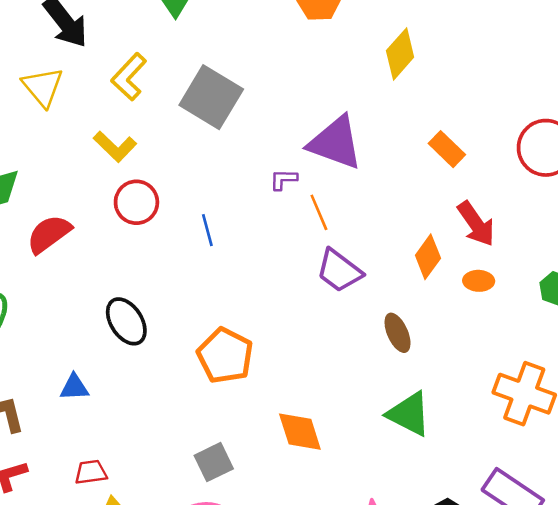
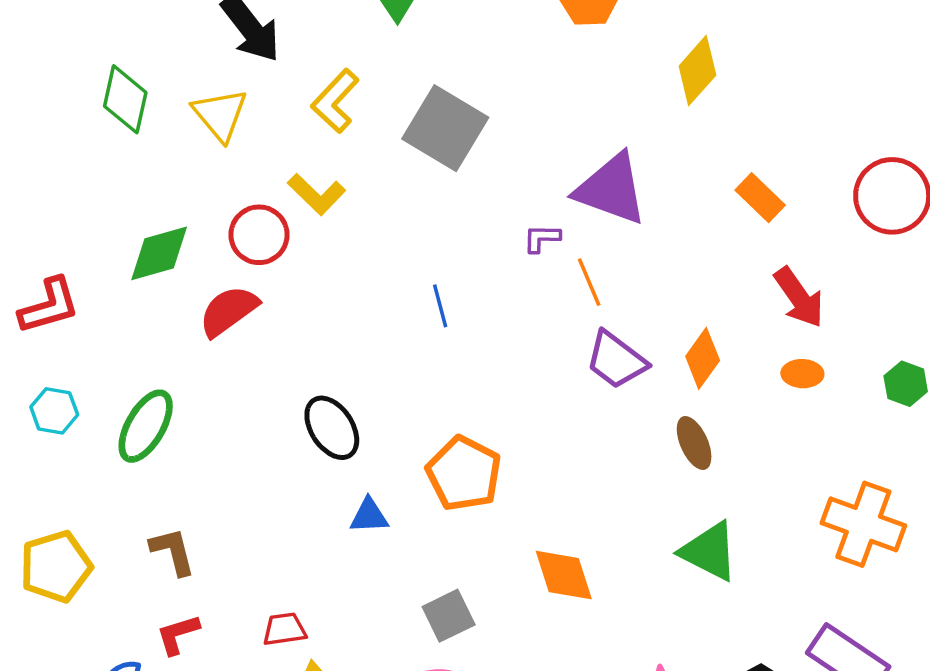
red circle: (136, 202) -> (259, 235), moved
orange diamond: (428, 257) -> (703, 358), moved
blue triangle: (74, 387) -> (369, 516), moved

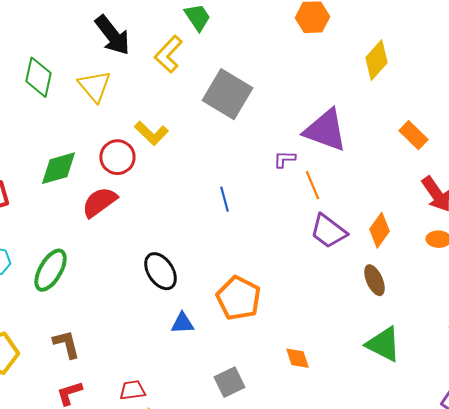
yellow L-shape: (335, 101) -> (168, 54), moved
orange diamond: (564, 575) -> (297, 358), size x0.7

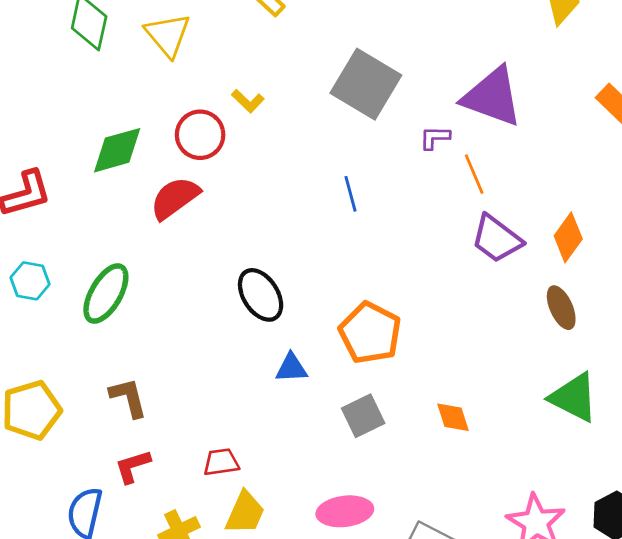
gray square: (227, 94) -> (366, 84), moved
yellow L-shape: (151, 133) -> (248, 101), size x0.7
gray square: (229, 382) -> (363, 416), moved

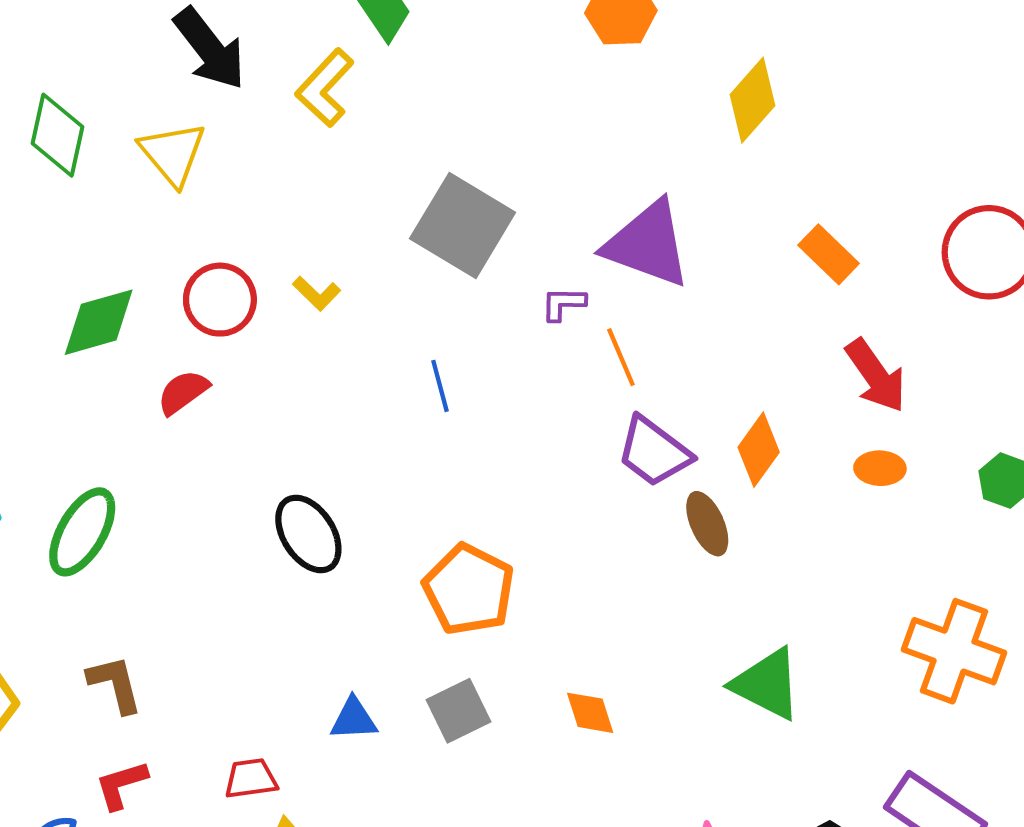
yellow L-shape: (248, 101) -> (317, 293), moved
red semicircle: (175, 198) -> (183, 392), size x0.7
brown ellipse: (561, 308) -> (707, 524), moved
blue triangle: (291, 368) -> (354, 719), moved

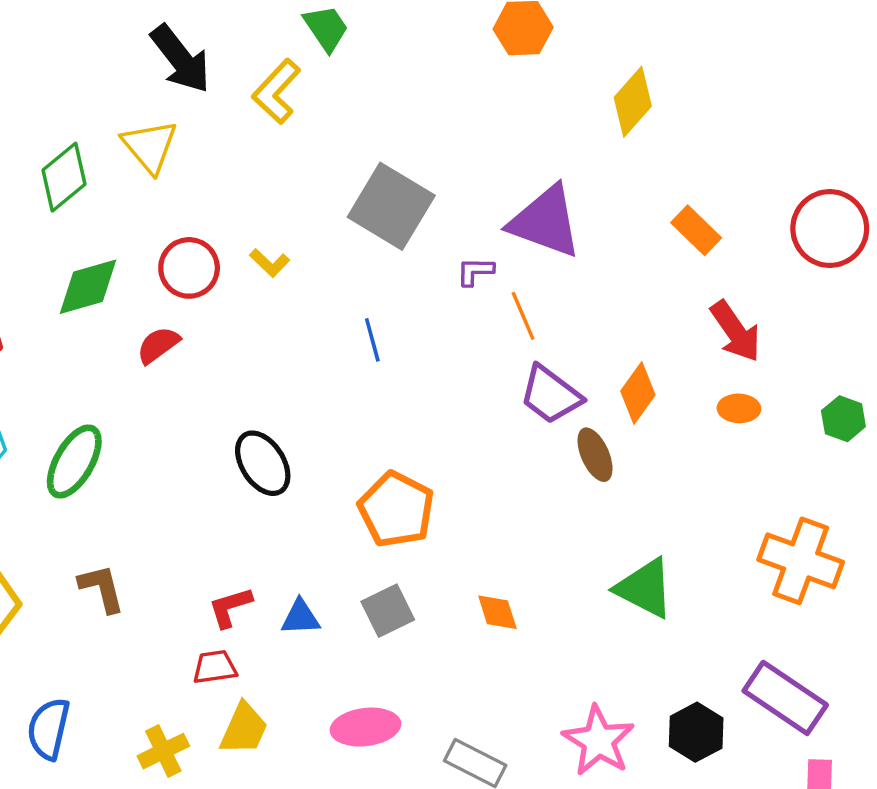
green diamond: (58, 135) -> (64, 177), moved, turned 38
red L-shape: (121, 785) -> (230, 607), moved

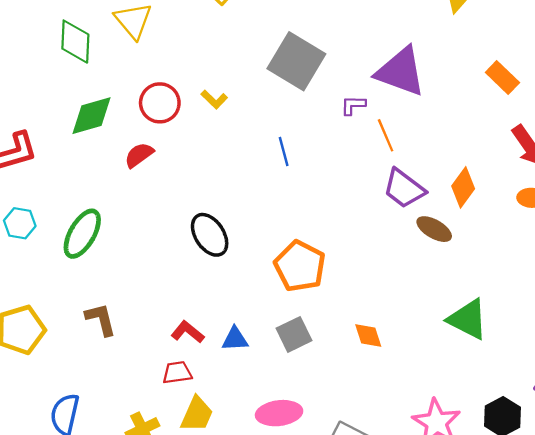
green diamond: (64, 177) -> (75, 42), turned -48
brown ellipse: (595, 455) -> (434, 229), turned -36
red L-shape: (230, 607) -> (188, 332), turned 56

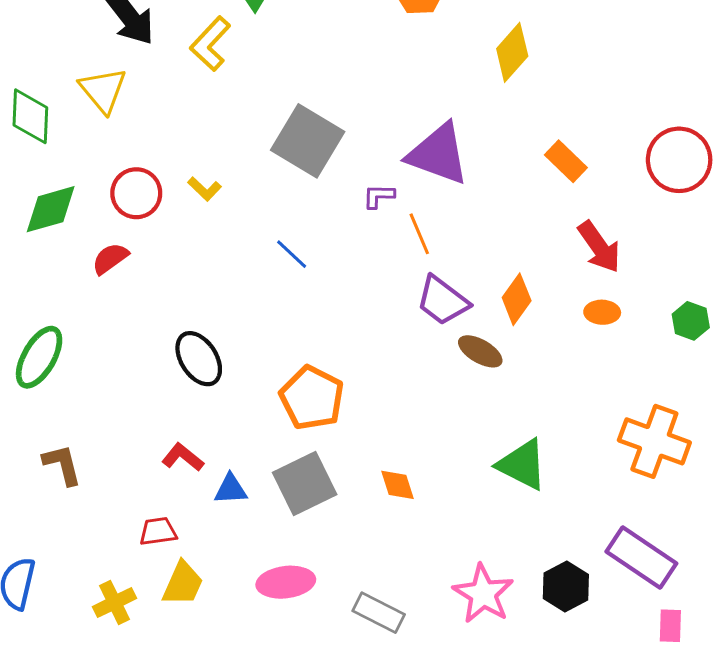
blue line: (284, 151) -> (292, 254), turned -32
red L-shape: (188, 332) -> (183, 457), moved
gray square: (294, 334) -> (305, 483), size x1.4

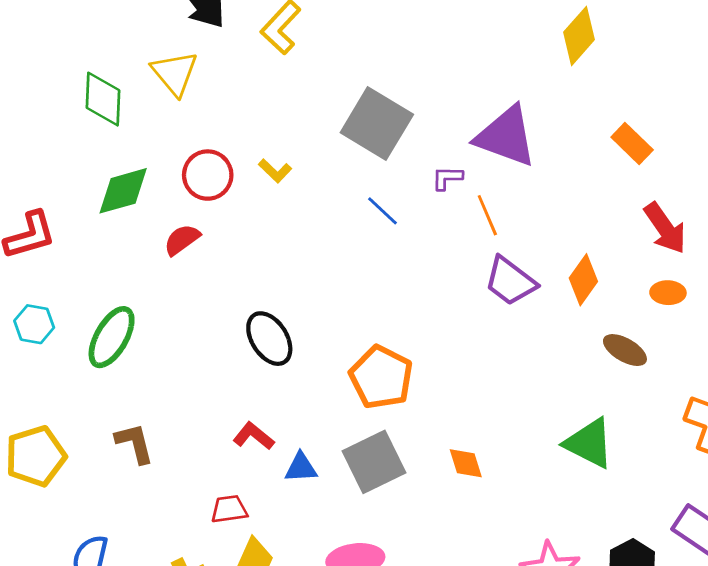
blue line: (292, 254) -> (383, 211), moved
brown ellipse: (480, 351) -> (625, 350), moved

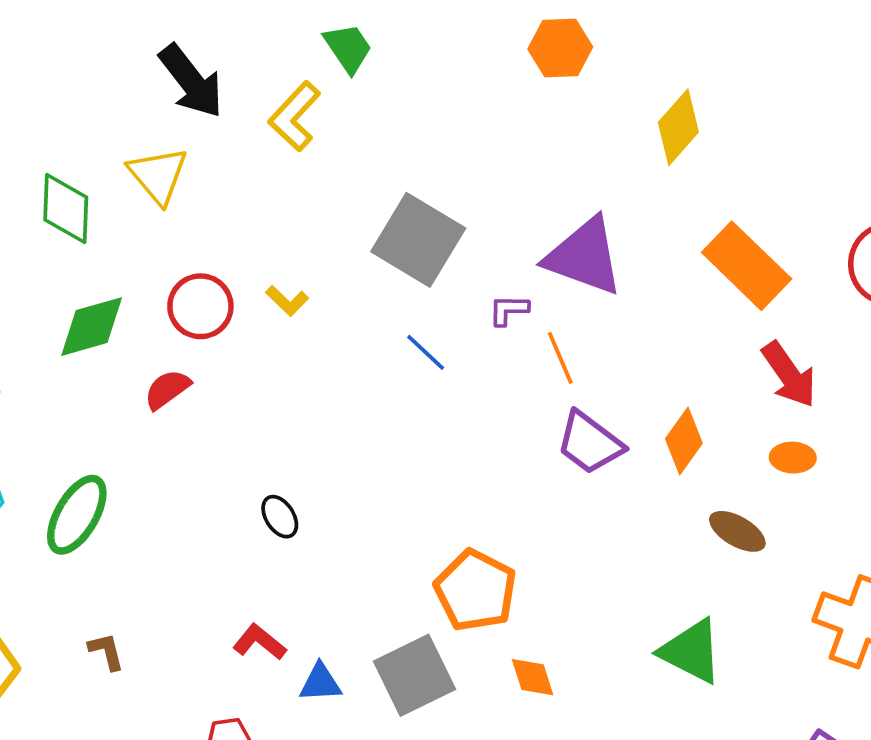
orange rectangle: (632, 144) -> (747, 266), size x1.6
black ellipse: (269, 339) -> (280, 517), size x0.6
orange pentagon: (381, 377) -> (475, 590), moved
brown L-shape: (135, 443) -> (106, 651), size x0.7

